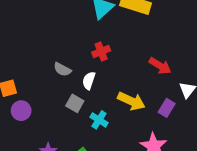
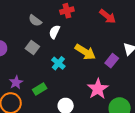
red arrow: (160, 66) -> (108, 16), moved
gray square: (75, 103) -> (32, 47), moved

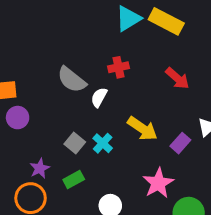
gray semicircle: (35, 21) -> (72, 80), size x1.5
gray square: (32, 47) -> (75, 143), moved

